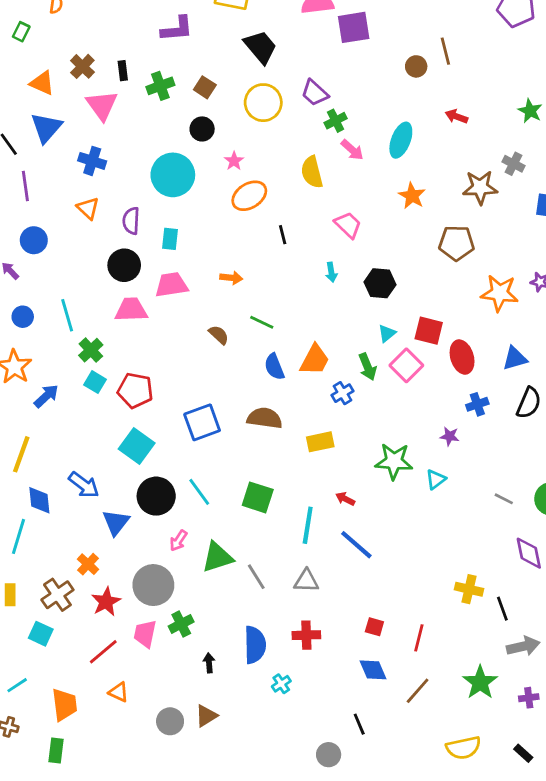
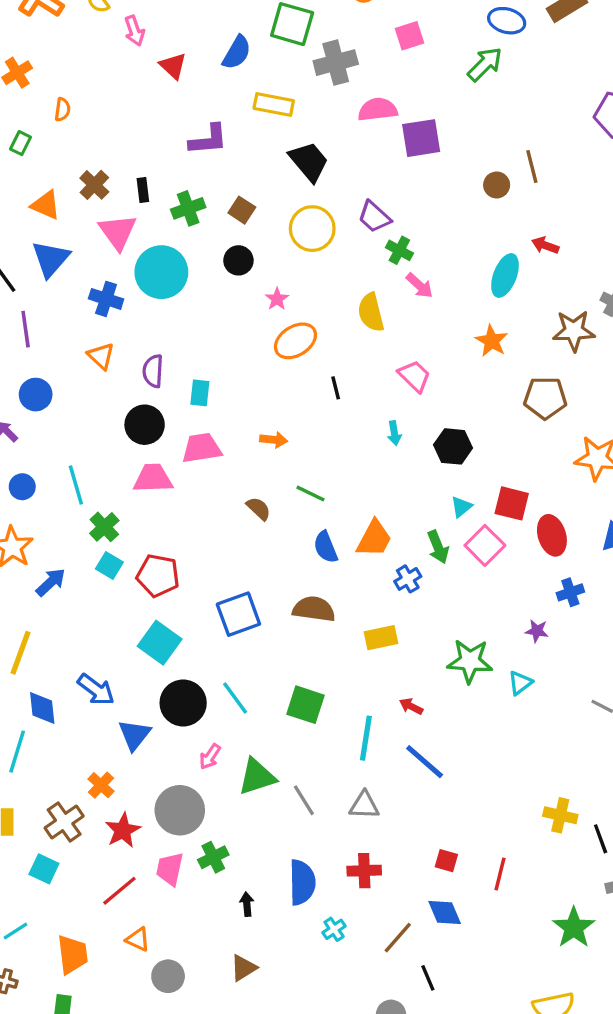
green cross: (336, 121) -> (399, 250), turned -35
cyan ellipse: (401, 140) -> (505, 275), moved
cyan circle: (173, 175) -> (161, 272), moved
brown line: (418, 691) -> (398, 938), moved
gray circle: (170, 721) -> (168, 976), moved

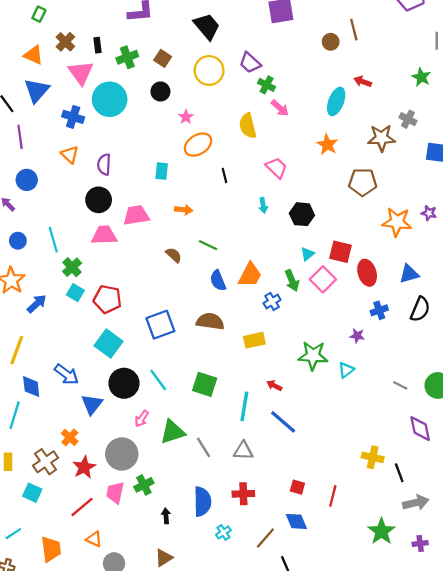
green rectangle: (21, 143) -> (39, 14), moved
cyan rectangle: (200, 393) -> (162, 171), moved

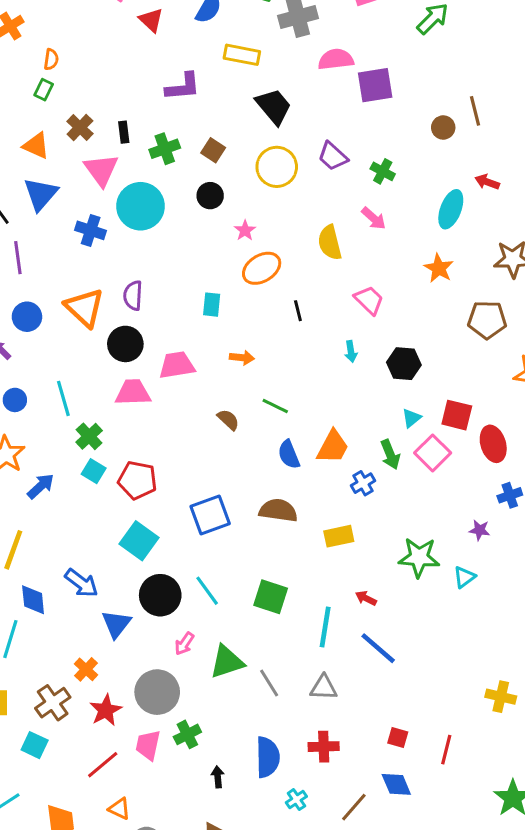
green cross: (267, 85) -> (383, 171), moved
orange triangle: (70, 155) -> (85, 308), moved, size x1.6

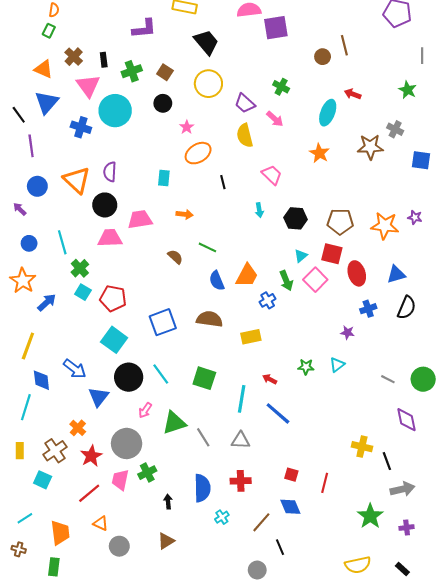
purple trapezoid: (333, 156) -> (245, 103), moved
brown pentagon: (487, 320) -> (340, 222), moved
green star: (419, 557) -> (306, 367), moved, size x0.6

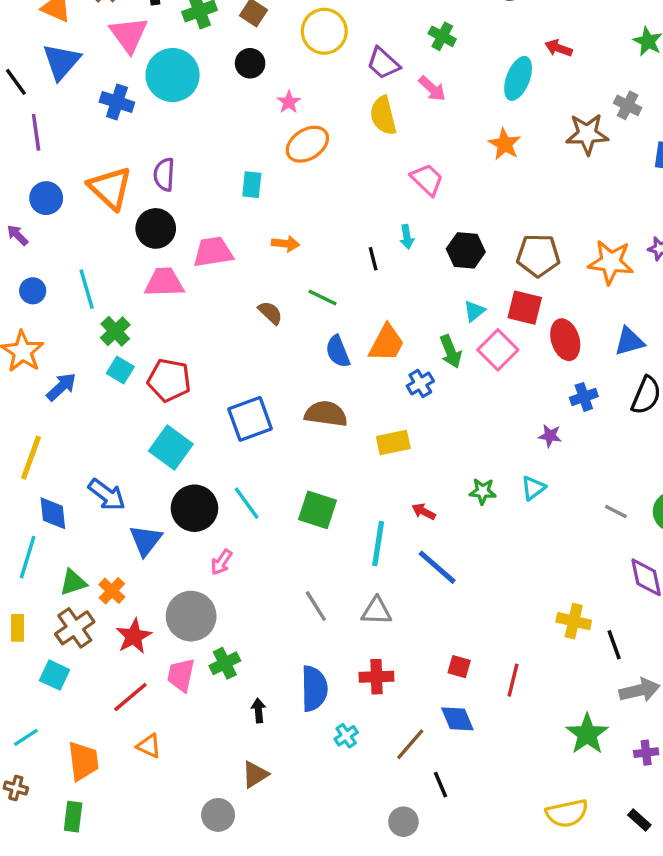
black line: (223, 182) -> (373, 259), moved
green triangle: (174, 423) -> (73, 582), moved, size x0.7
gray circle: (119, 546) -> (218, 815), moved

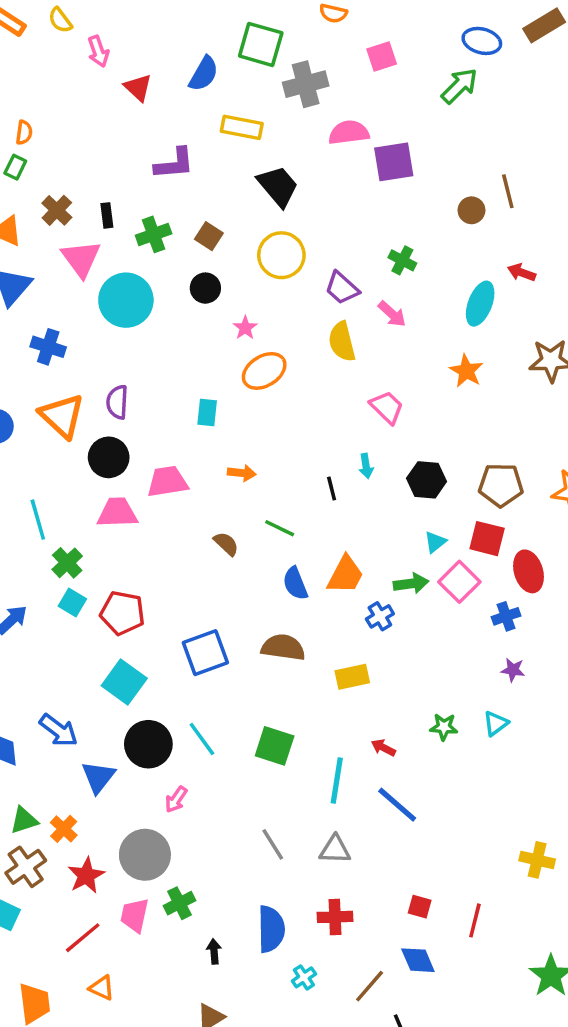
blue cross: (117, 102) -> (48, 347), moved
green arrow: (451, 351) -> (411, 583), turned -76
blue cross: (584, 397) -> (506, 616), moved

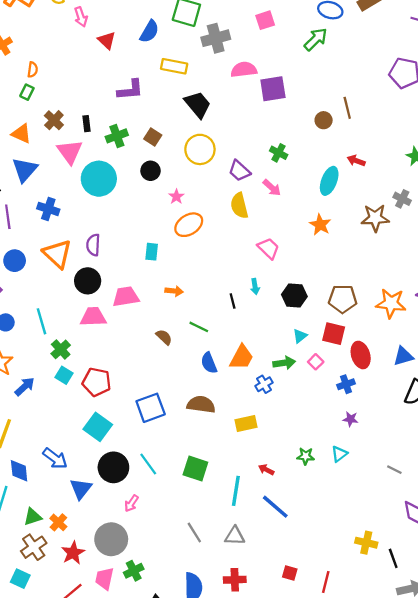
pink square: (459, 582) -> (316, 362), size x0.6

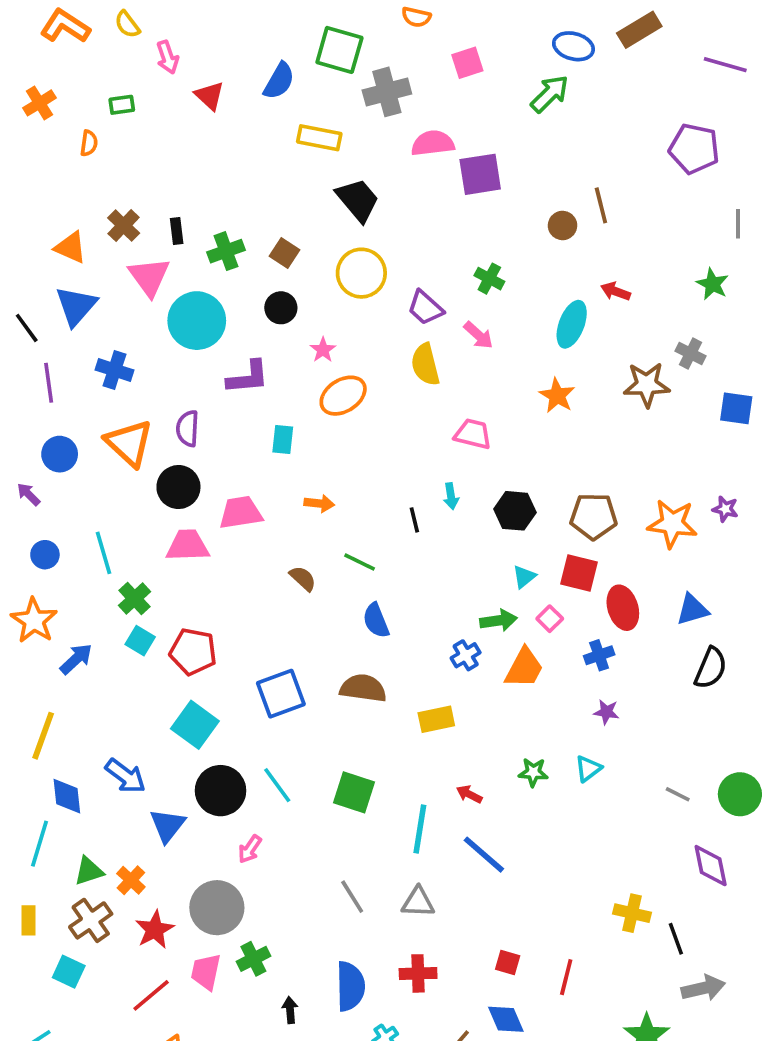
purple L-shape: (130, 90) -> (248, 377), moved
green rectangle: (27, 92) -> (122, 105), moved, turned 56
pink trapezoid: (268, 248) -> (473, 434), turned -30
orange trapezoid: (242, 357) -> (524, 668), moved

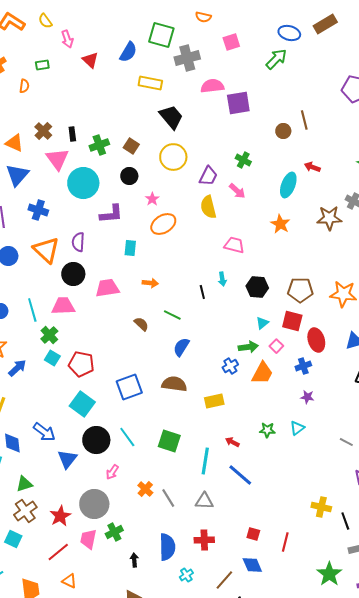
purple trapezoid: (425, 308) -> (208, 176), turned -105
pink trapezoid: (188, 546) -> (63, 306), moved
blue semicircle: (376, 621) -> (181, 347), turned 54
orange cross: (131, 880) -> (145, 489), moved

